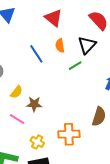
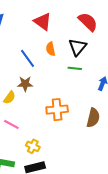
green line: (75, 66) -> (75, 68), moved, turned 40
brown star: (34, 104) -> (25, 84), moved
orange cross: (69, 134) -> (57, 110), moved

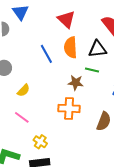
black triangle: (78, 47) -> (97, 49), turned 36
orange semicircle: (51, 49) -> (71, 47), size x1.5
brown star: (25, 84) -> (76, 83), moved

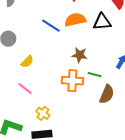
orange semicircle: (71, 47) -> (75, 20), turned 80
blue line: (46, 54) -> (51, 26), turned -30
green line: (92, 70) -> (95, 75), moved

